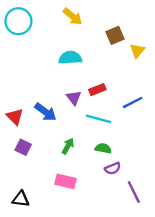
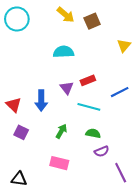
brown square: (115, 35) -> (92, 21), moved
blue arrow: (46, 112) -> (41, 101), turned 54

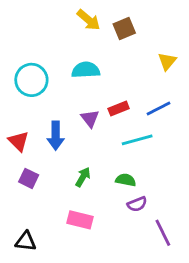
cyan circle: (17, 19) -> (31, 80), moved
blue line: (120, 92) -> (159, 108), moved
cyan line: (89, 107) -> (137, 140), moved, turned -30

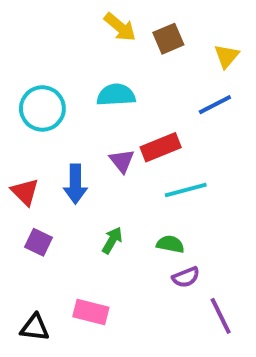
yellow triangle: (167, 61) -> (227, 56), moved
red rectangle: (119, 108) -> (161, 147), size x1.4
blue line: (159, 108) -> (215, 105), moved
pink rectangle: (80, 220) -> (91, 312), moved

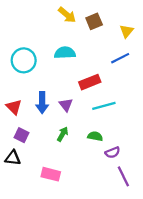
purple triangle: (122, 161) -> (66, 105), moved
purple semicircle: (186, 277) -> (113, 152), moved
black triangle: (35, 328) -> (13, 158), moved

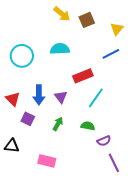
cyan line: (104, 106) -> (96, 98), turned -40
purple square: (21, 135) -> (28, 119), moved

